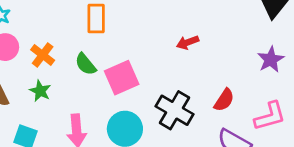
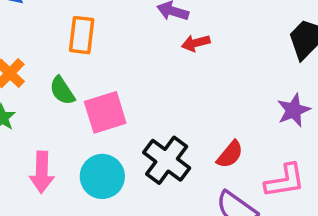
red arrow: (188, 42) -> (196, 43), moved

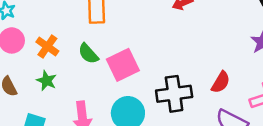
black cross: (167, 160) -> (174, 94), turned -36

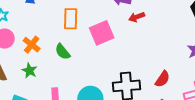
pink square: (123, 65) -> (102, 33), moved

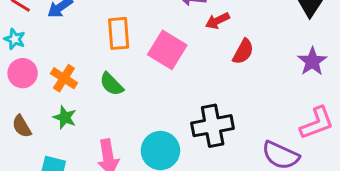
pink square: (102, 33) -> (167, 50), turned -30
red semicircle: (162, 79) -> (243, 52), moved

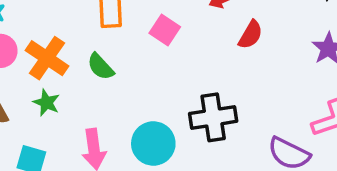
pink square: (167, 50) -> (165, 30), size x0.7
orange cross: (64, 78) -> (47, 58), size x1.4

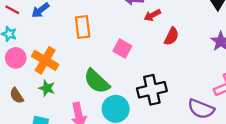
pink square: (165, 30) -> (122, 48), moved
green semicircle: (101, 67) -> (97, 81), moved, size x1.5

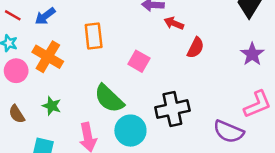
red arrow: (152, 15) -> (174, 23), turned 49
orange cross: (45, 60) -> (48, 57), moved

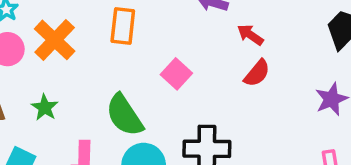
red arrow: (174, 23) -> (250, 35), moved

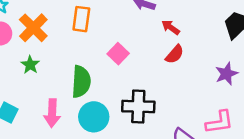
green star: (45, 108) -> (30, 65), moved
green semicircle: (124, 115) -> (81, 82), turned -144

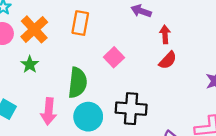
red arrow: (171, 27) -> (165, 34), turned 48

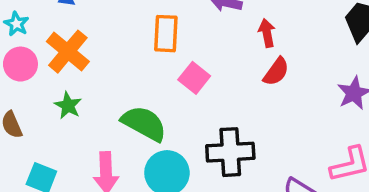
orange rectangle: (80, 23) -> (166, 34), moved
green semicircle: (78, 83) -> (144, 123), turned -60

